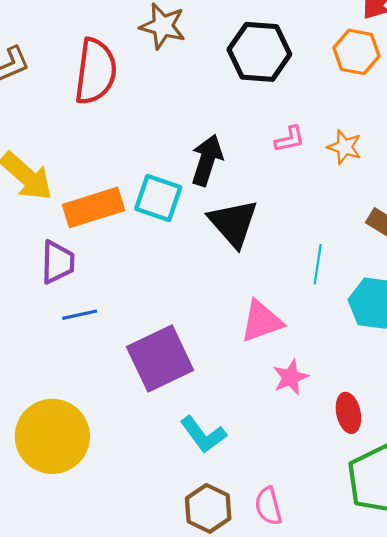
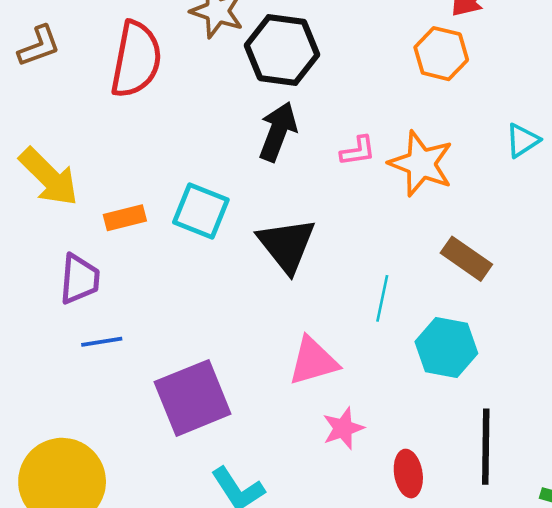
black hexagon: (259, 52) -> (282, 50), moved
orange star: (344, 147) -> (421, 164), size x1.6
black arrow: (207, 160) -> (278, 132), moved
orange rectangle: (94, 207) -> (125, 218), size x0.6

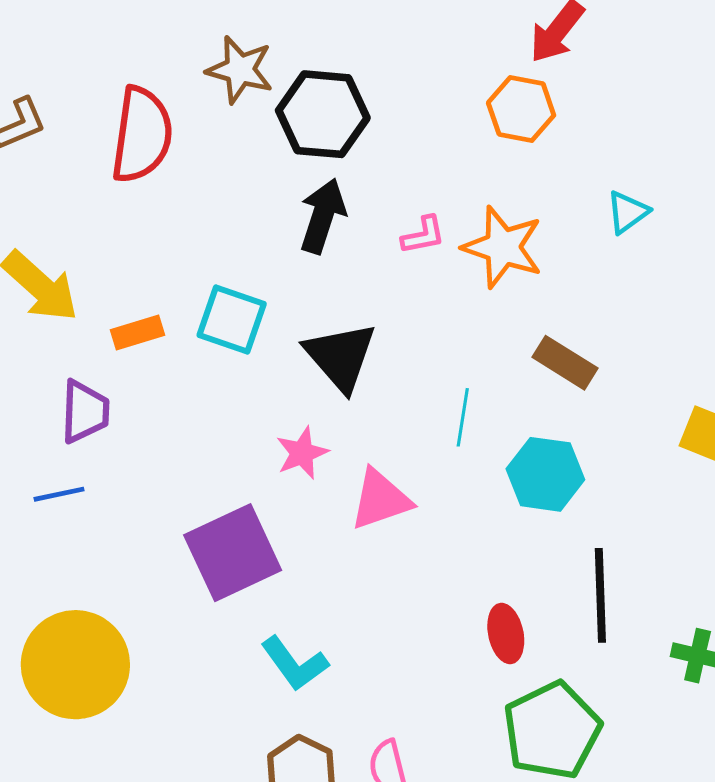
blue line: (102, 342) -> (59, 494), moved
pink star: (343, 428) -> (302, 453), moved

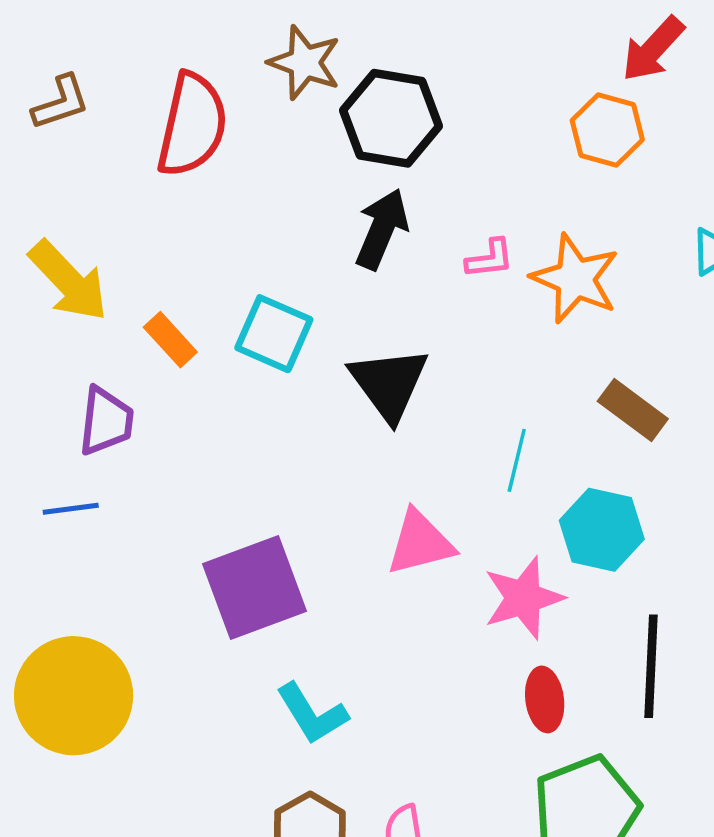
orange rectangle: (138, 332) -> (170, 340), turned 60
pink star: (302, 453) -> (523, 598), moved, size x1.4

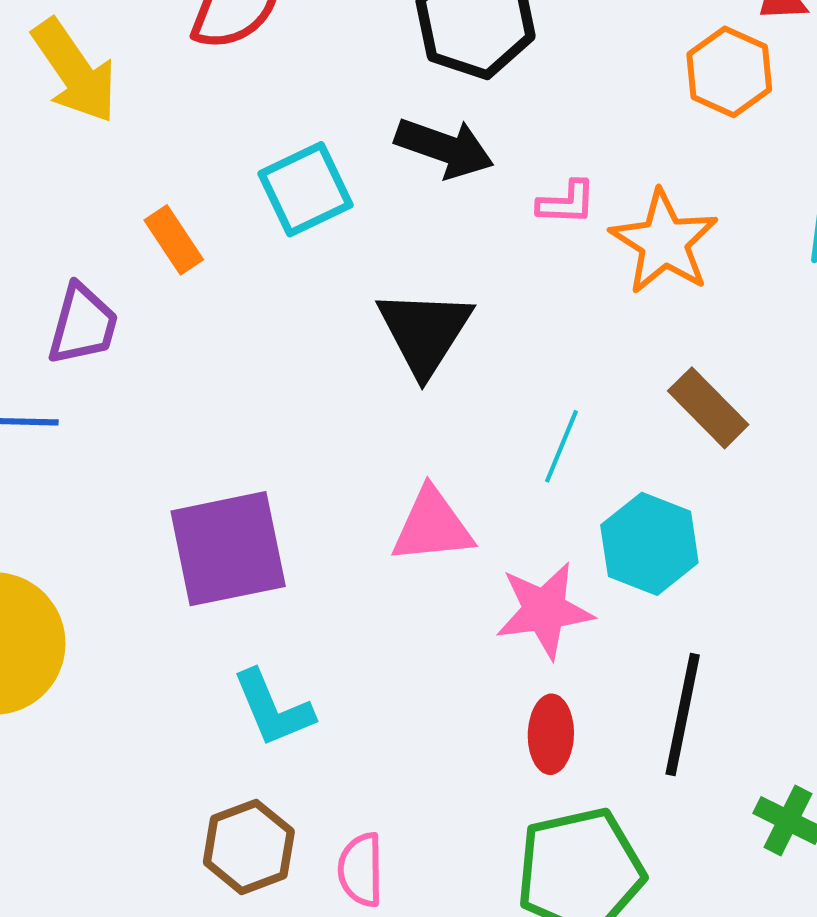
black arrow: (382, 229) -> (444, 148), turned 78
yellow arrow: (69, 281) -> (75, 71), moved
cyan square: (274, 334) -> (306, 189), moved, turned 32

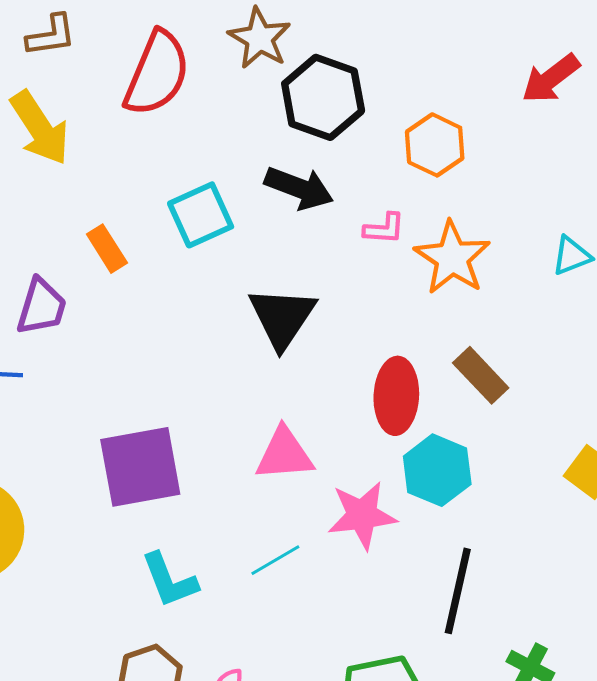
orange hexagon: (729, 72) -> (435, 145), moved
cyan line: (562, 446) -> (275, 560), moved, turned 36
red ellipse: (551, 734) -> (396, 396), moved, size x1.4

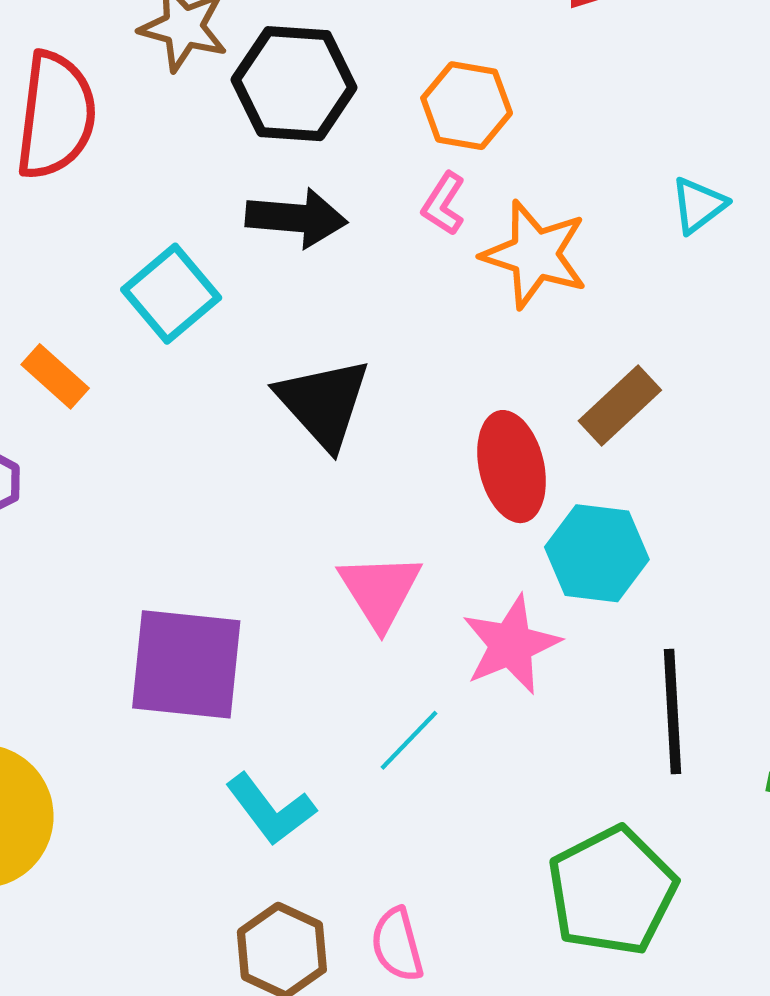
pink L-shape: (384, 229) -> (444, 204), moved, turned 135
brown rectangle: (481, 375) -> (620, 405), turned -74
pink triangle: (284, 454) -> (380, 591), turned -42
purple square: (140, 467) -> (186, 664), turned 32

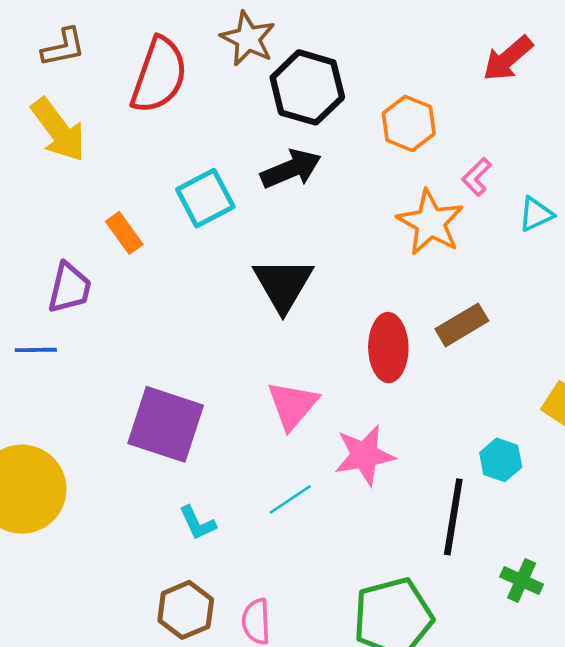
pink L-shape: (444, 204) -> (477, 177), moved
black arrow: (296, 218) -> (291, 169), turned -40
cyan hexagon: (597, 553) -> (501, 460), moved, size x0.7
cyan L-shape: (271, 809) -> (197, 523), size x0.7

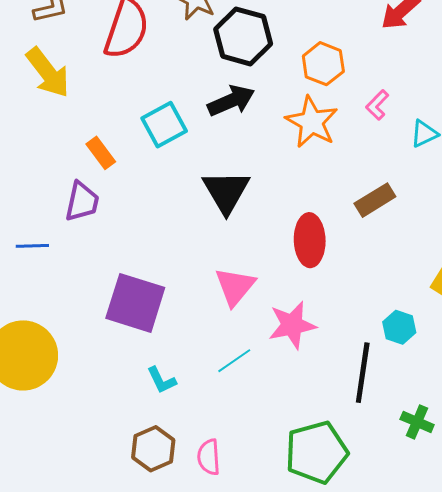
orange star: (430, 222) -> (312, 122), moved
purple trapezoid: (70, 288) -> (82, 202), moved
brown rectangle: (462, 325) -> (375, 200), moved

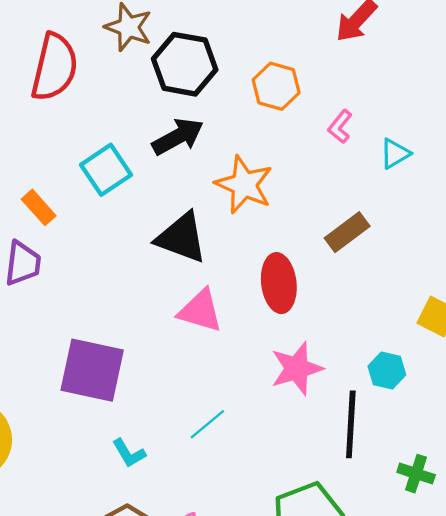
orange star: (312, 122) -> (244, 185), moved
black triangle: (226, 192) -> (181, 238), turned -34
pink triangle: (235, 287) -> (200, 311), moved, turned -48
pink star: (292, 325) -> (297, 368), moved

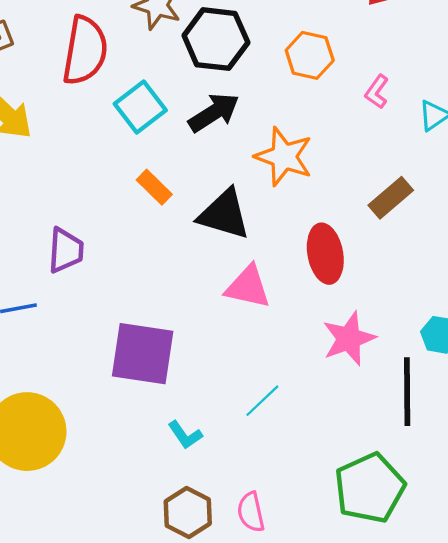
cyan square: (106, 170) -> (140, 107), moved
orange rectangle: (39, 207) -> (154, 187), moved

